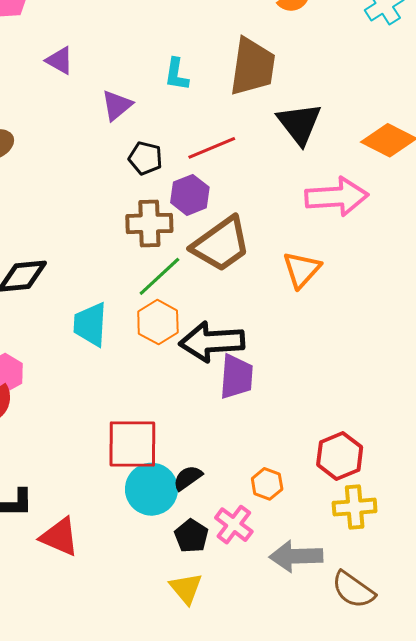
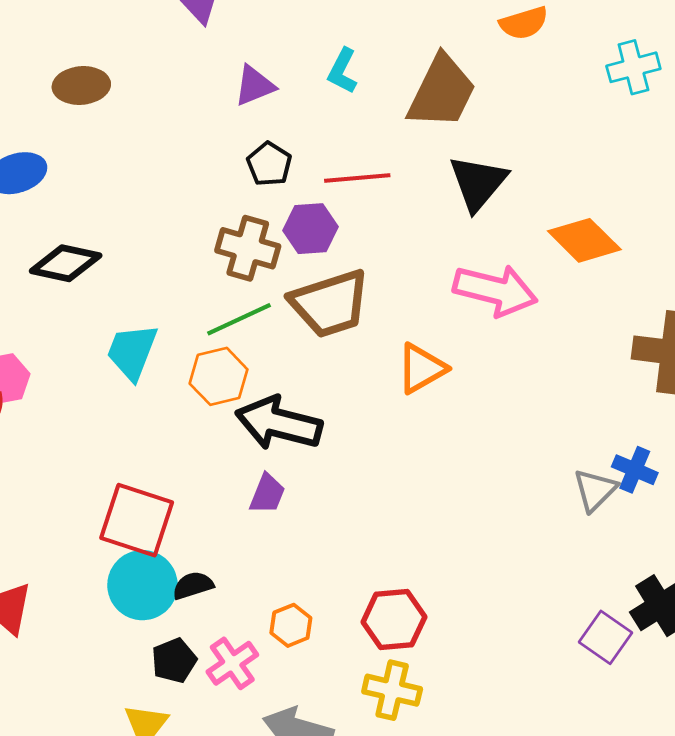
purple trapezoid: (236, 377) -> (267, 494), moved, size x0.7

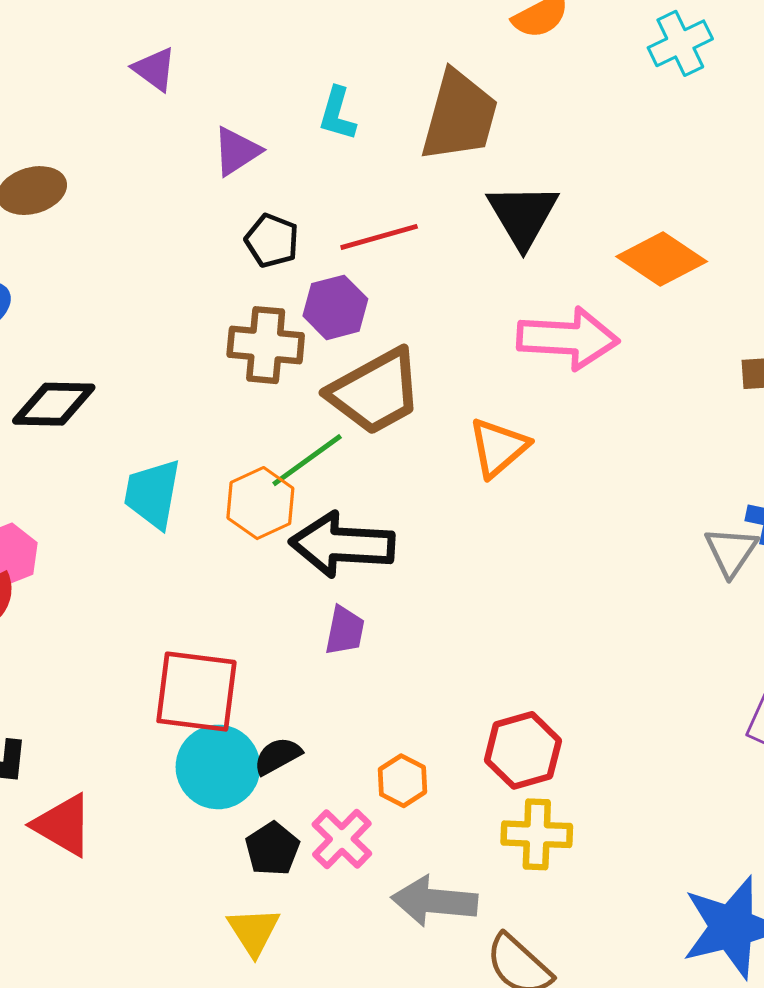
green line: (239, 319) -> (307, 460), moved

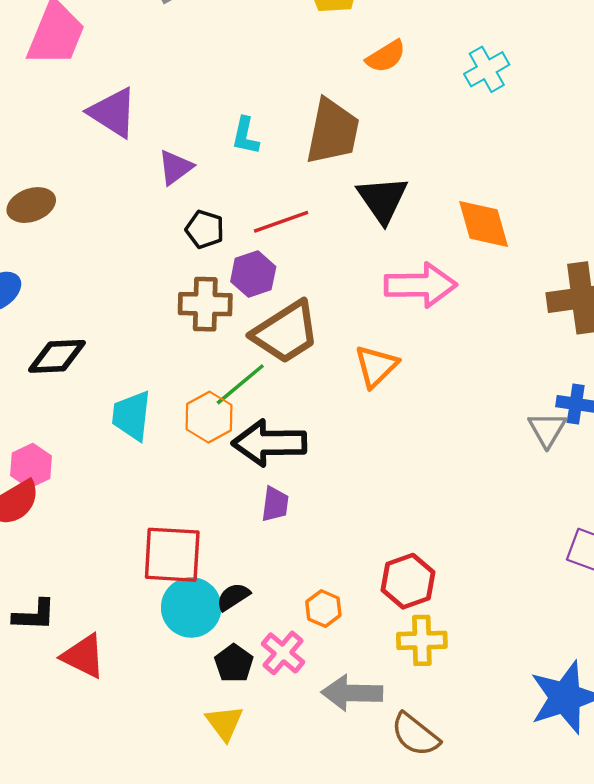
purple triangle: (155, 69) -> (113, 113), size x1.6
orange diamond: (662, 259) -> (484, 224), turned 44

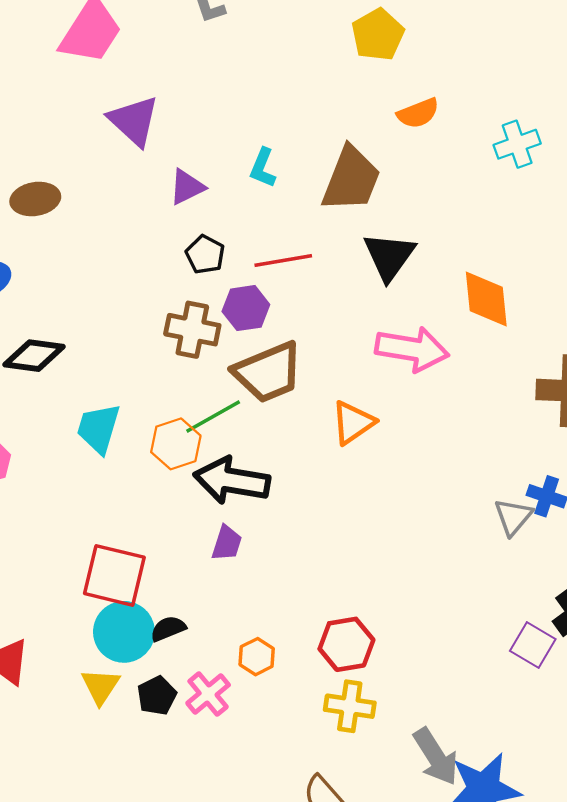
gray arrow: (352, 693) -> (436, 757), moved, turned -134
yellow triangle: (224, 723) -> (100, 686), moved

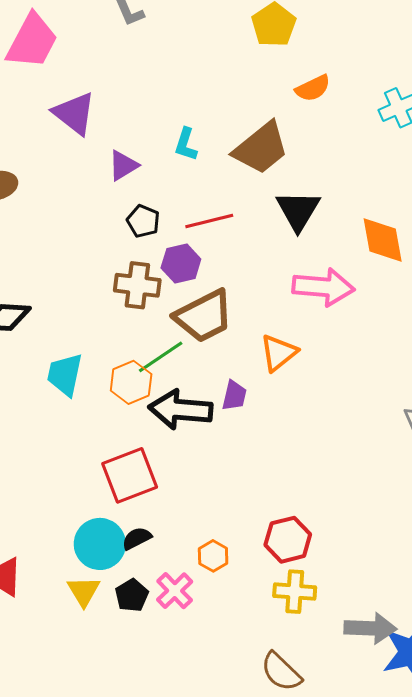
brown trapezoid: (351, 179) -> (261, 148), turned 34
purple trapezoid: (227, 543) -> (234, 396), moved
red square: (114, 575) -> (130, 475), moved, turned -30
gray arrow: (436, 757) -> (370, 628), turned -51

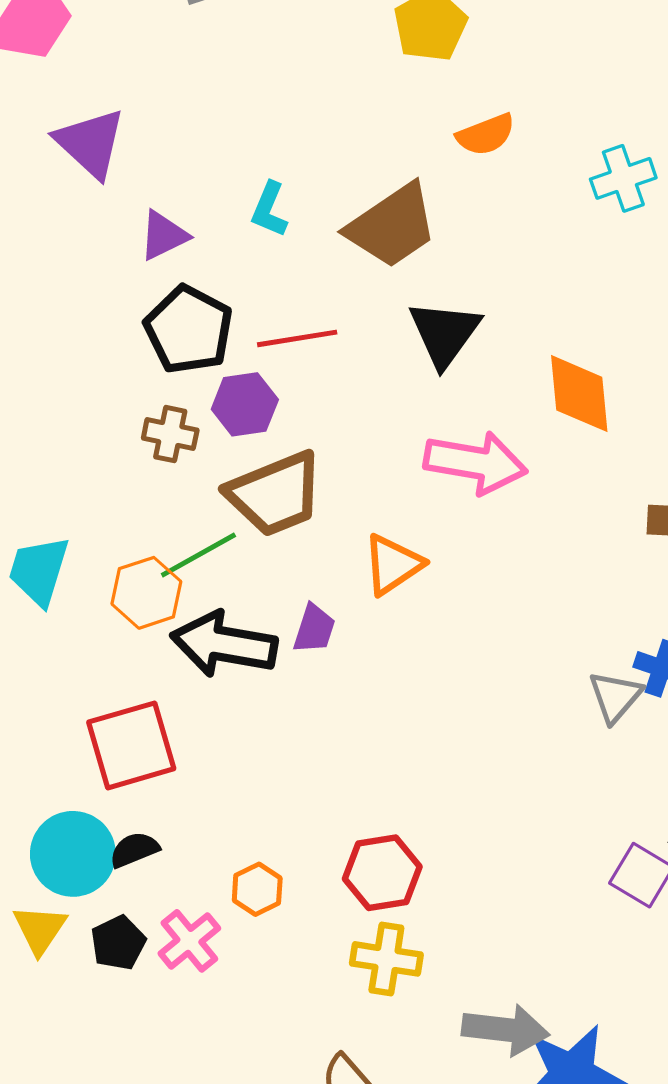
black pentagon: (143, 221) -> (189, 330), size x1.6
brown cross: (137, 285) -> (170, 434), size x0.7

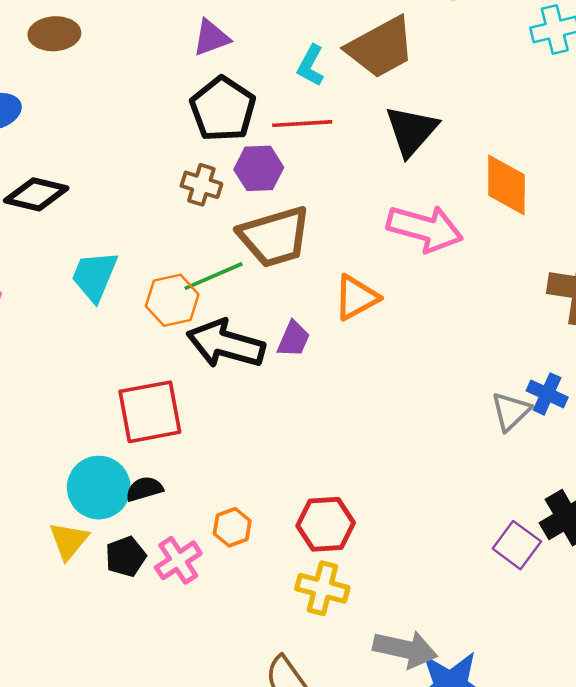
cyan L-shape: (269, 209) -> (311, 65), moved

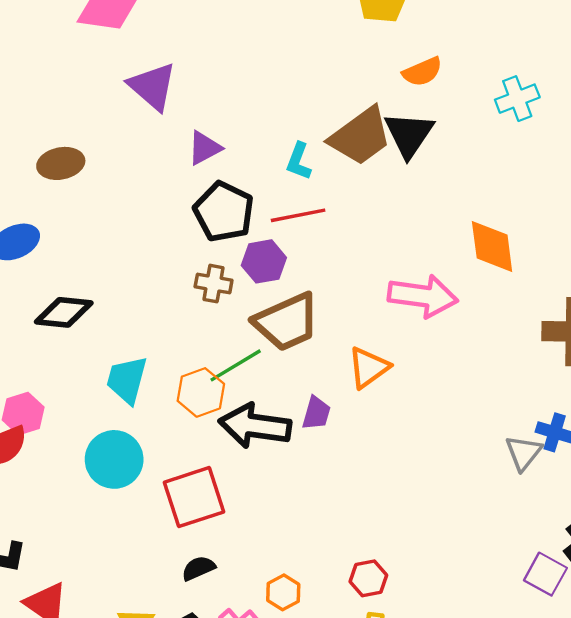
black triangle: (411, 131) -> (409, 134), moved
cyan circle: (99, 488) -> (114, 459), moved
red hexagon: (326, 524) -> (368, 578), size x0.7

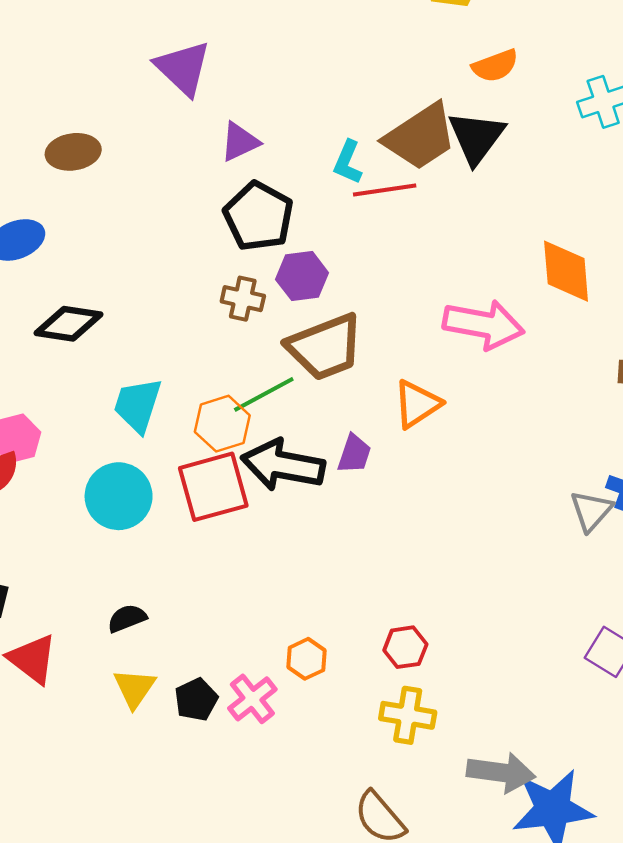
red line: (298, 215) -> (385, 190), moved
red square: (194, 497) -> (213, 487), moved
black semicircle: (198, 568) -> (127, 618), moved

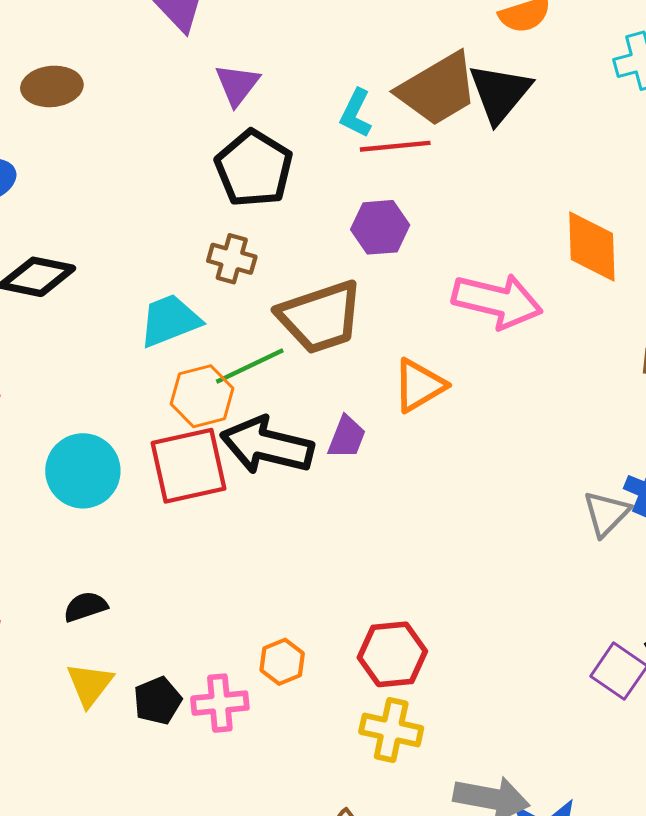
purple triangle: (240, 142) -> (237, 85), turned -30
purple hexagon: (302, 276) -> (380, 227), moved
cyan trapezoid: (138, 405) -> (170, 321), moved, turned 48
red hexagon: (405, 647) -> (392, 654), size x1.4
pink cross: (252, 699) -> (220, 703), turned 30

